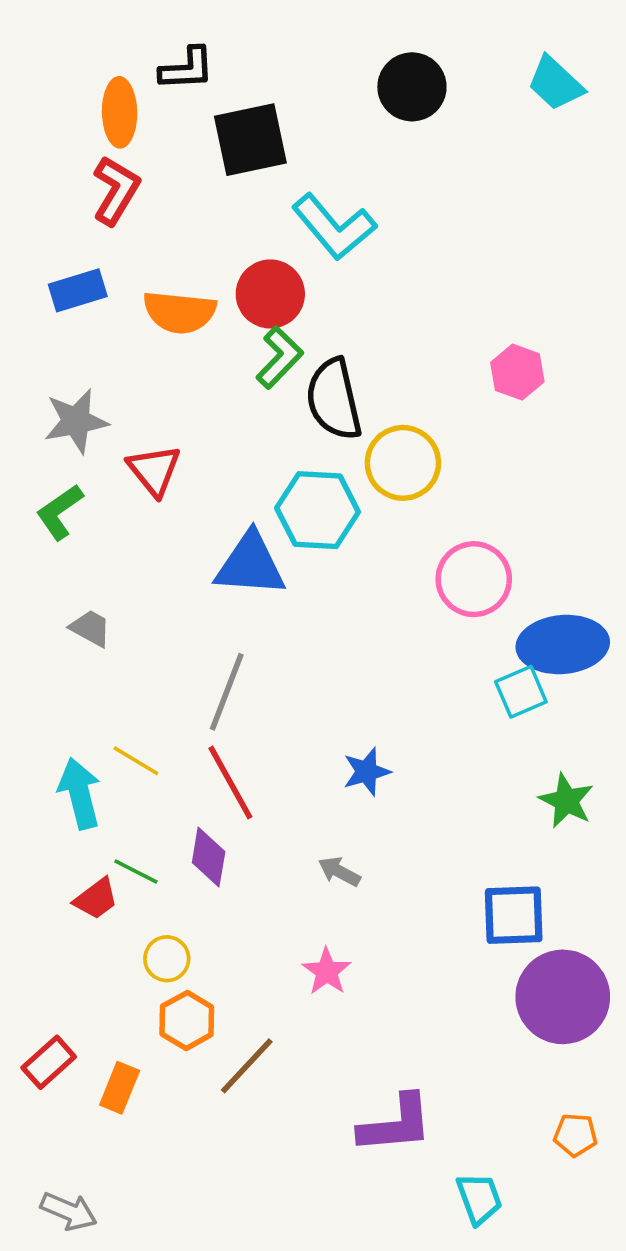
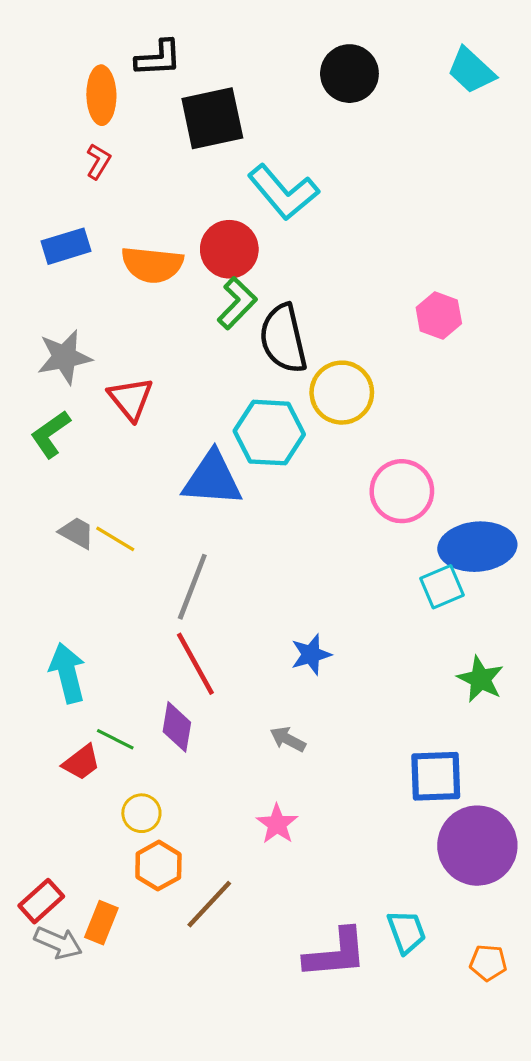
red L-shape: (116, 190) -> (98, 161), size x0.6
yellow line: (136, 761) -> (115, 539), moved
cyan trapezoid: (479, 1198) -> (406, 932), moved
gray arrow: (69, 1211) -> (58, 943), moved

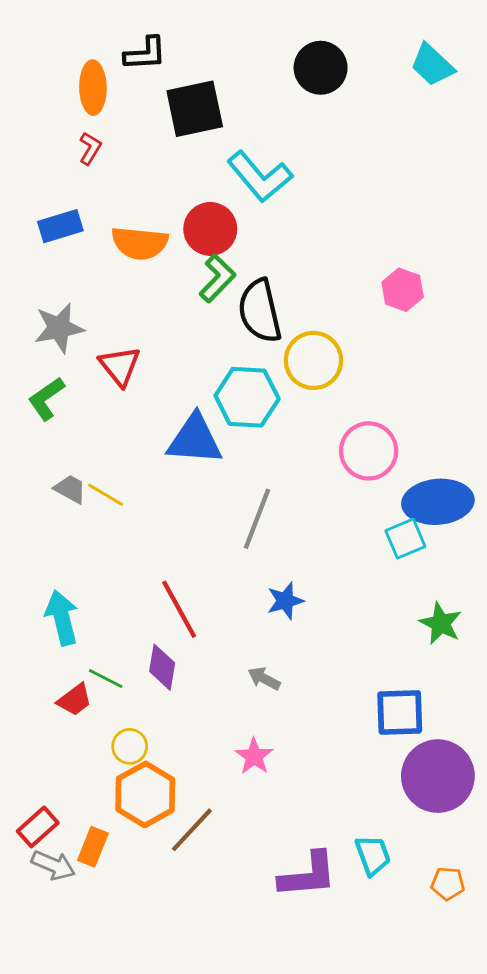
gray line: (192, 587) -> (257, 519), moved
orange hexagon: (158, 866) -> (145, 794), size x1.4

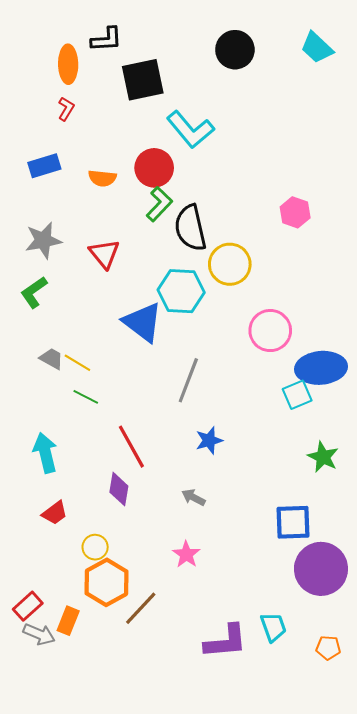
orange semicircle: (140, 243) -> (102, 178), size x0.7
red triangle: (120, 366) -> (104, 254), moved
blue triangle: (195, 440) -> (143, 322), turned 33
green line: (106, 679) -> (86, 397), moved

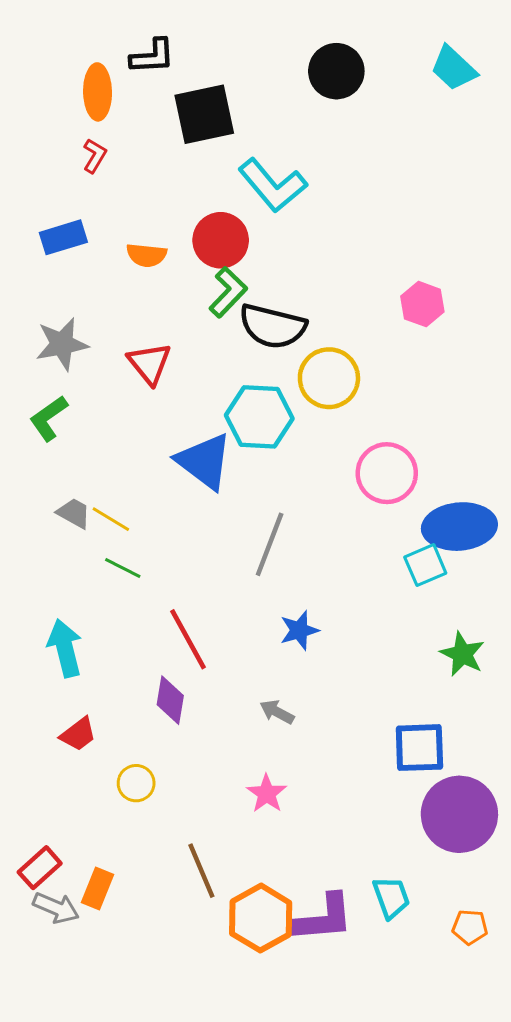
black semicircle: (190, 228) -> (273, 326), turned -63
orange hexagon: (106, 582) -> (261, 918), moved
brown line: (141, 608) -> (201, 871), turned -66

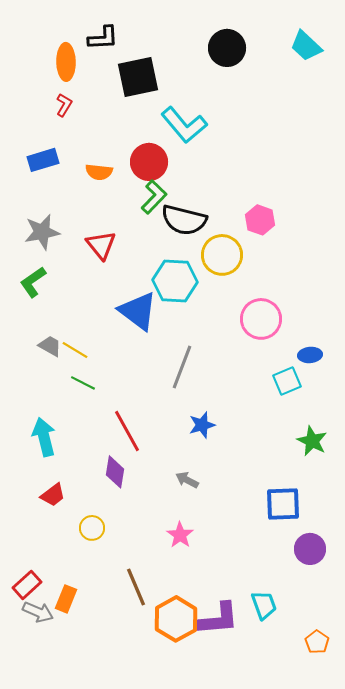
pink hexagon: (422, 304) -> (260, 220), moved
blue ellipse: (459, 527) -> (310, 355), size x0.5
purple circle: (459, 814) -> (310, 549), size x0.6
orange pentagon: (470, 927) -> (317, 642), moved, turned 30

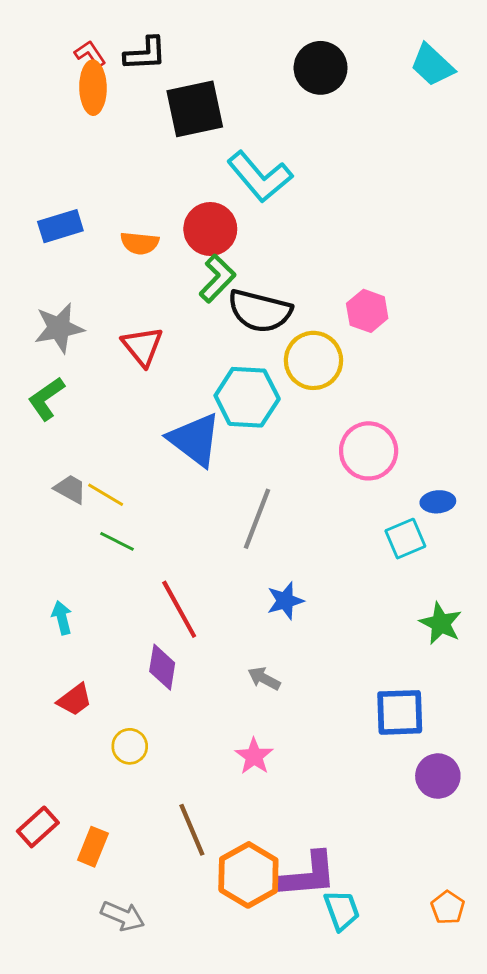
red L-shape: (64, 105) -> (90, 54), moved, turned -65
cyan arrow: (44, 437) -> (62, 618), size x0.6
cyan trapezoid: (264, 605) -> (342, 910), moved
gray arrow: (38, 612) -> (123, 916), moved

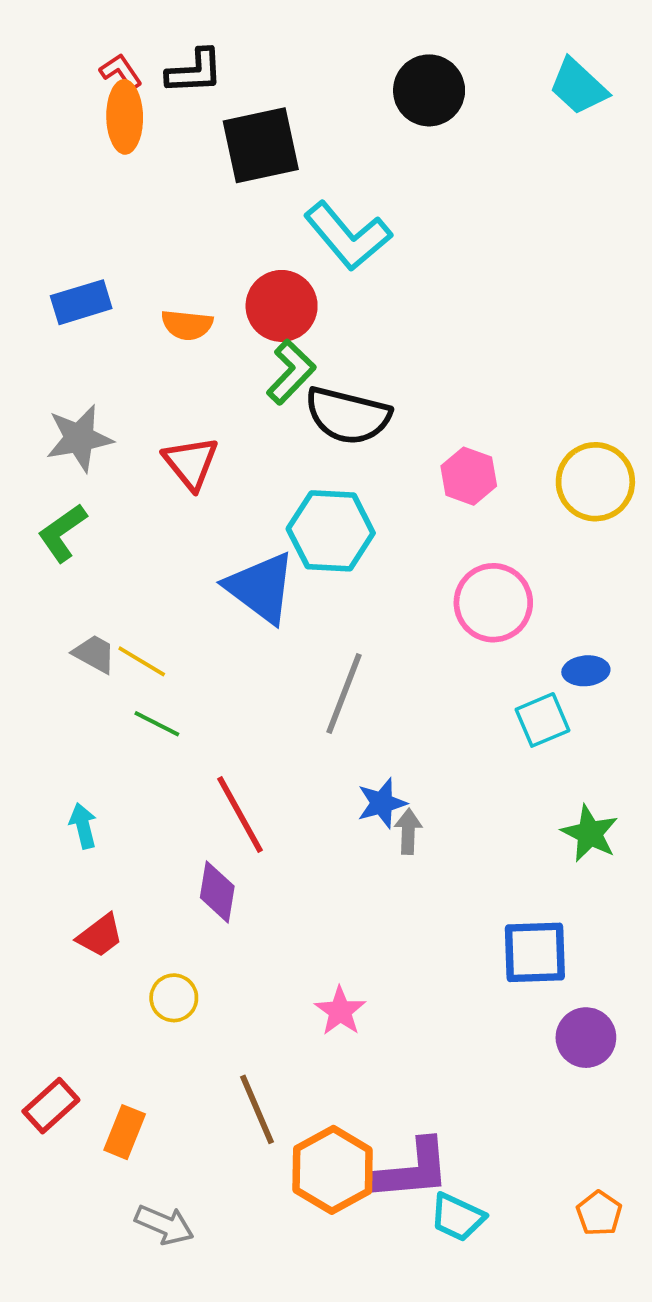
pink hexagon: (367, 311) -> (469, 476), moved
yellow circle: (313, 360) -> (595, 482), moved
gray arrow: (264, 678) -> (408, 831), moved, turned 64
cyan trapezoid: (342, 910) -> (457, 1217), turned 135

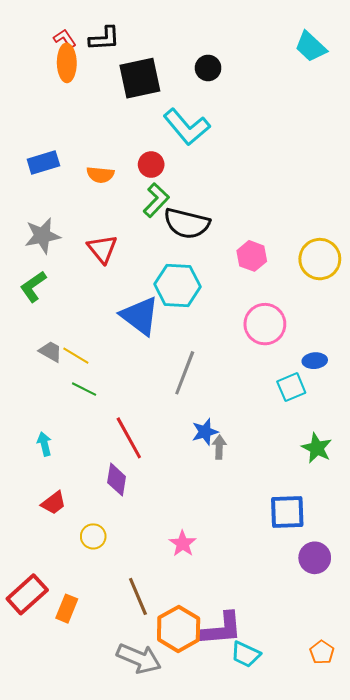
black circle: (429, 90) -> (208, 68), moved, size x0.7
red circle: (282, 306) -> (151, 165), size x0.7
red rectangle: (51, 1106) -> (27, 594), size x1.4
gray arrow: (164, 1225) -> (139, 658), moved, size x1.4

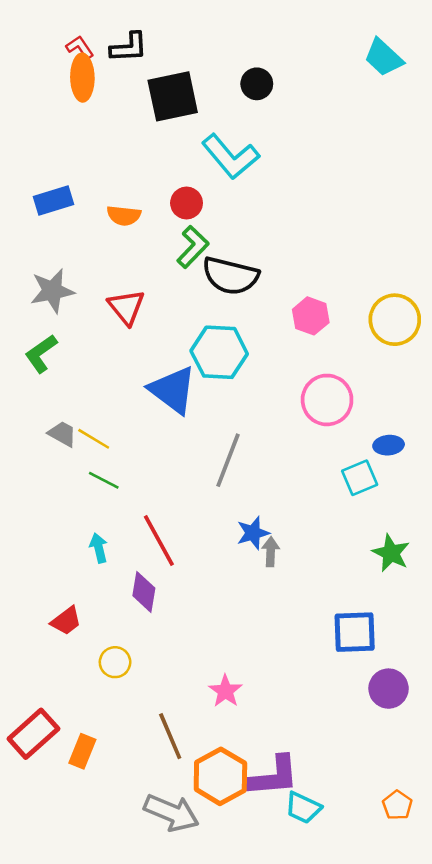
cyan arrow: (44, 444) -> (99, 548), moved
pink star: (183, 544) -> (225, 691), moved

